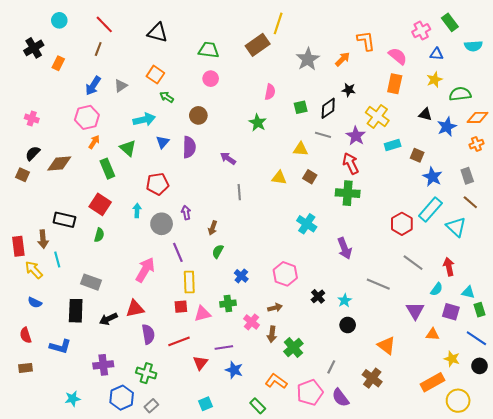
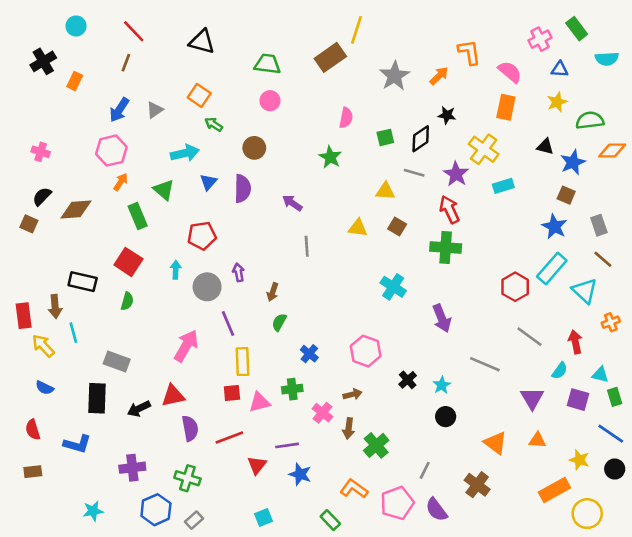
orange cross: (476, 144) -> (611, 322), moved
brown square: (417, 155) -> (566, 195), moved
orange triangle: (432, 334) -> (537, 440), moved

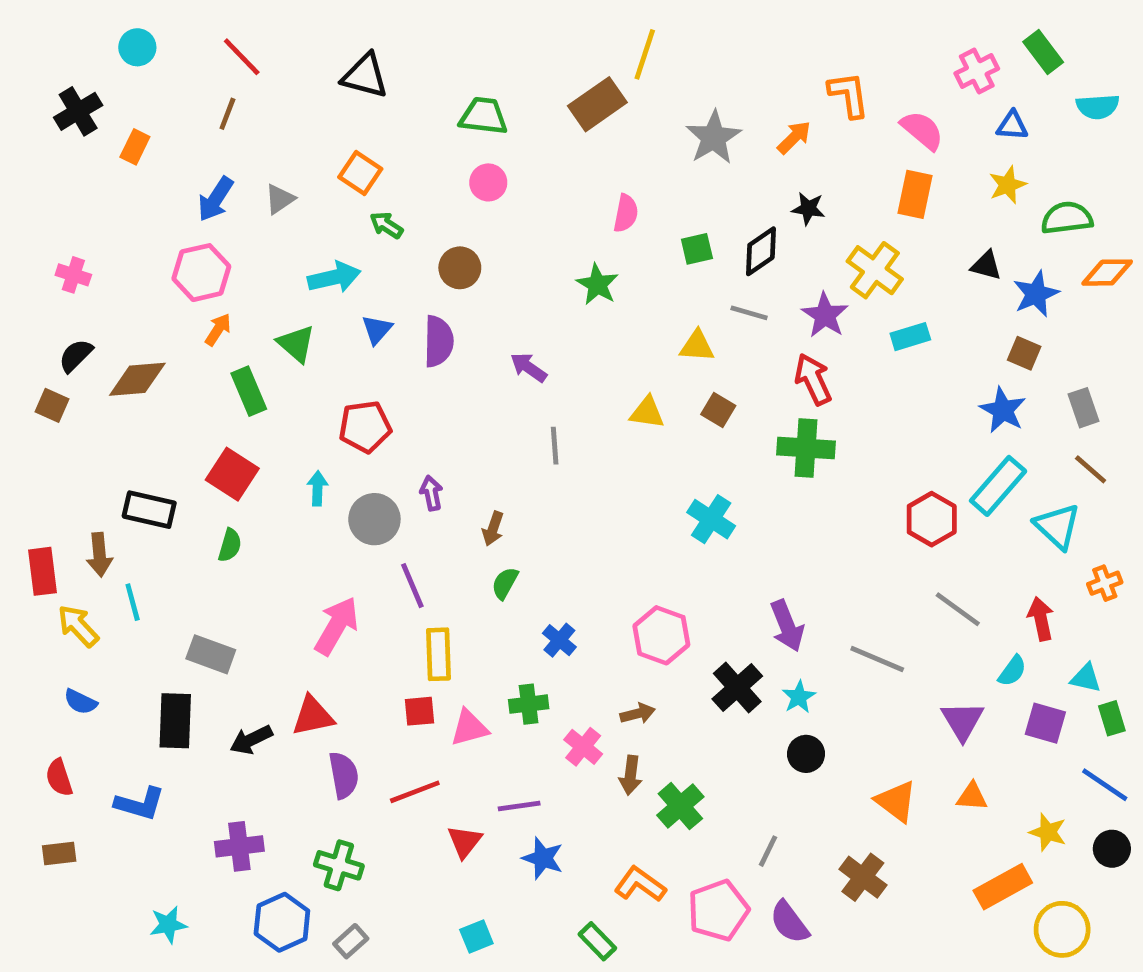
purple arrow: (442, 318) -> (787, 626), moved
black cross: (408, 380) -> (737, 687), size x1.5

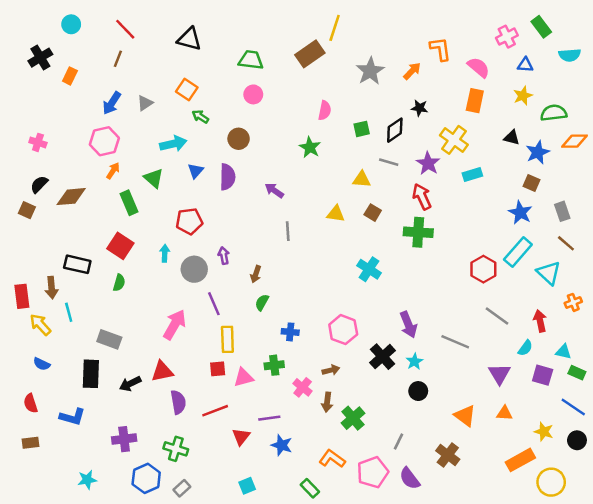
blue cross: (559, 640) -> (290, 332), turned -35
green rectangle: (1112, 718) -> (577, 373), turned -49

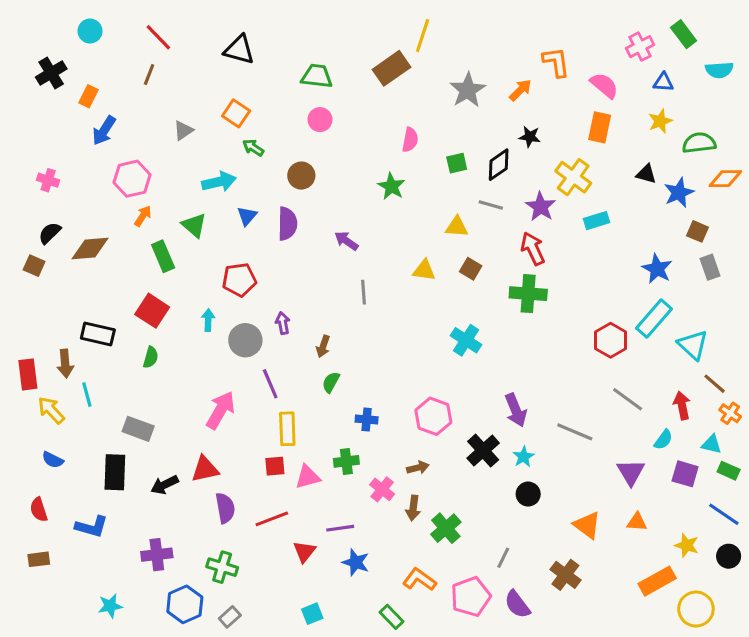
blue arrow: (112, 103) -> (104, 130), moved
brown square: (531, 183) -> (698, 231), moved
brown line: (566, 243) -> (715, 384), moved
orange cross: (573, 302) -> (730, 413), moved, turned -35

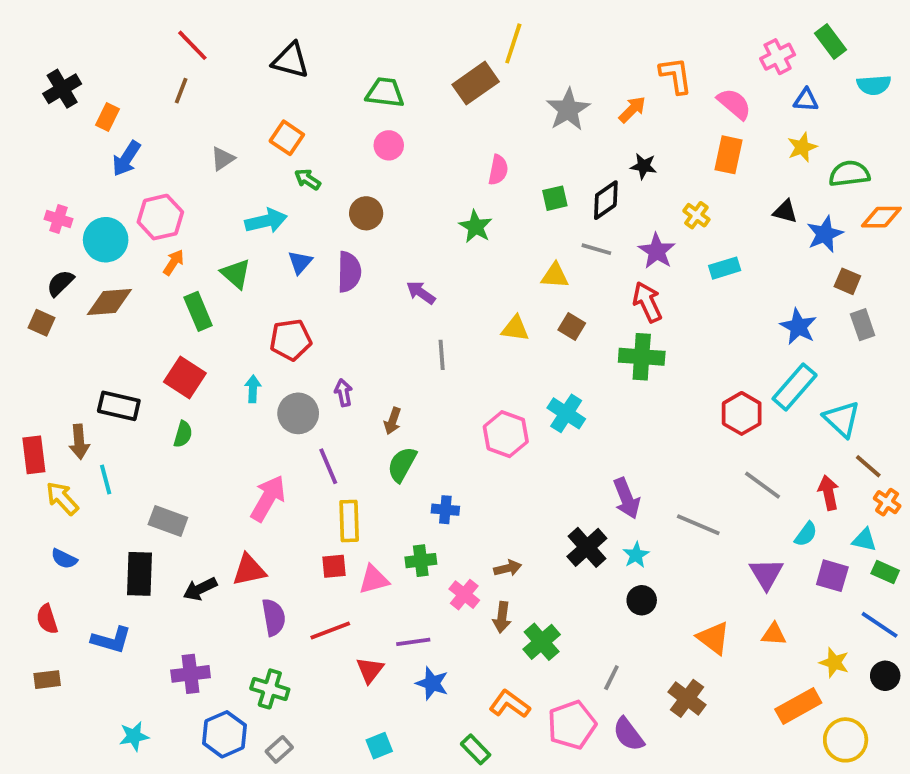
cyan circle: (90, 31) -> (106, 240), moved, size x1.5
yellow cross: (573, 177) -> (696, 215), size x0.6
green semicircle: (331, 382) -> (402, 464), size x1.4
pink hexagon: (433, 416) -> (506, 434), moved

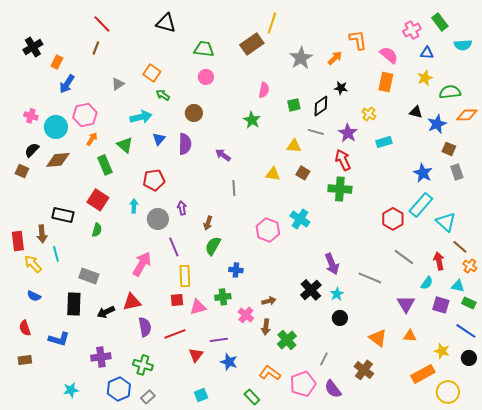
black triangle: (291, 60) -> (166, 23), moved

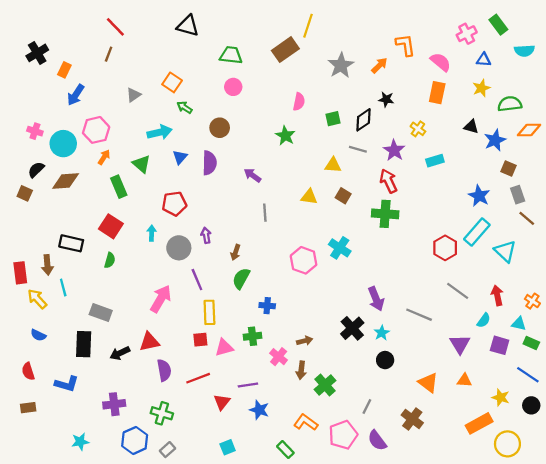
brown line: (460, 247) -> (527, 218), moved

